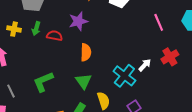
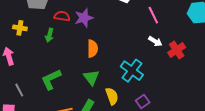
pink line: (159, 22) -> (153, 15), moved
green arrow: (36, 29) -> (49, 35), moved
red semicircle: (55, 36) -> (62, 16), moved
white arrow: (145, 65) -> (155, 41), moved, turned 80

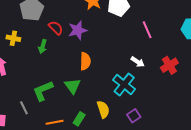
red semicircle: (62, 16) -> (56, 28), turned 35
white arrow: (155, 41) -> (138, 62), moved
green triangle: (91, 78) -> (73, 86), moved
gray line: (19, 90) -> (24, 108), moved

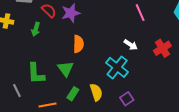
green L-shape: (43, 91) -> (36, 74), turned -70
green rectangle: (79, 119) -> (73, 94), moved

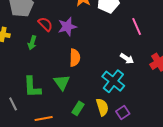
yellow semicircle: (96, 92) -> (102, 107), moved
green rectangle: (73, 94) -> (78, 108), moved

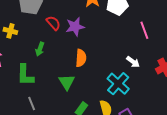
green arrow: (32, 43) -> (40, 49), moved
green L-shape: (32, 87) -> (25, 75), moved
gray line: (13, 104) -> (32, 103), moved

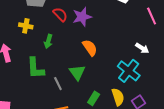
yellow cross: (10, 31) -> (26, 26), moved
orange semicircle: (81, 58) -> (90, 48), turned -36
gray line: (32, 103) -> (58, 84), moved

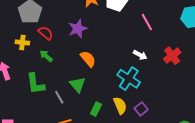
red semicircle: (60, 14) -> (46, 33), moved
green arrow: (48, 41) -> (46, 56), turned 120

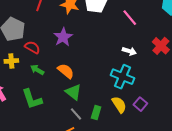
orange semicircle: (88, 59) -> (66, 71), moved
gray line: (59, 97) -> (76, 114), moved

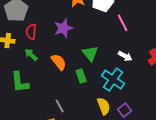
pink line: (130, 18) -> (123, 23), moved
red semicircle: (32, 47) -> (31, 32), turned -126
green triangle: (73, 92) -> (90, 53), moved
green rectangle: (96, 113) -> (81, 76), moved, turned -48

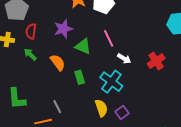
pink line: (123, 23) -> (109, 38), moved
green triangle: (90, 53) -> (83, 46), moved, turned -30
green L-shape: (20, 82) -> (17, 98), moved

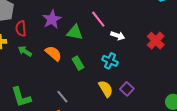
red cross: (156, 61) -> (156, 41), moved
cyan cross: (111, 82) -> (110, 61), size x0.7

